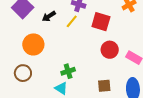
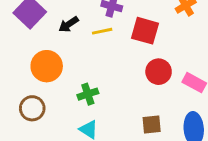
yellow line: (72, 21) -> (102, 31), turned 40
green cross: (68, 71) -> (88, 94), moved

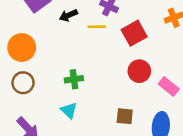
red square: (145, 31) -> (134, 33), turned 35
orange circle: (47, 66) -> (22, 47), moved

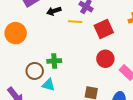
brown circle: (23, 83) -> (35, 71), moved
cyan triangle: (69, 110) -> (48, 85), turned -32

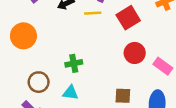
brown circle: (35, 71) -> (39, 82), moved

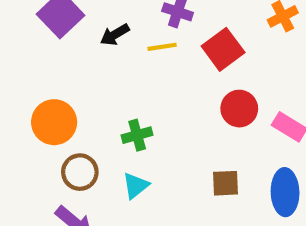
orange circle: (23, 36) -> (54, 122), moved
cyan triangle: (70, 93) -> (136, 186), turned -42

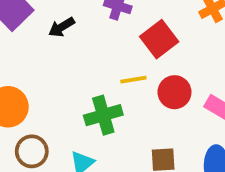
yellow line: (162, 47) -> (133, 80), moved
green cross: (137, 135) -> (103, 115), moved, size x1.4

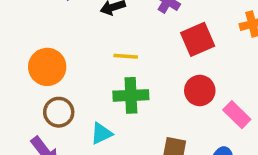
yellow line: (133, 80) -> (126, 56), moved

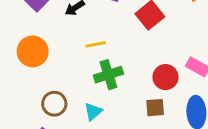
orange circle: (47, 67) -> (33, 51), moved
red circle: (200, 90) -> (165, 77), moved

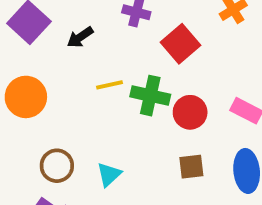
green cross: (108, 75) -> (150, 96), moved, turned 32
red circle: (165, 77) -> (190, 112), moved

